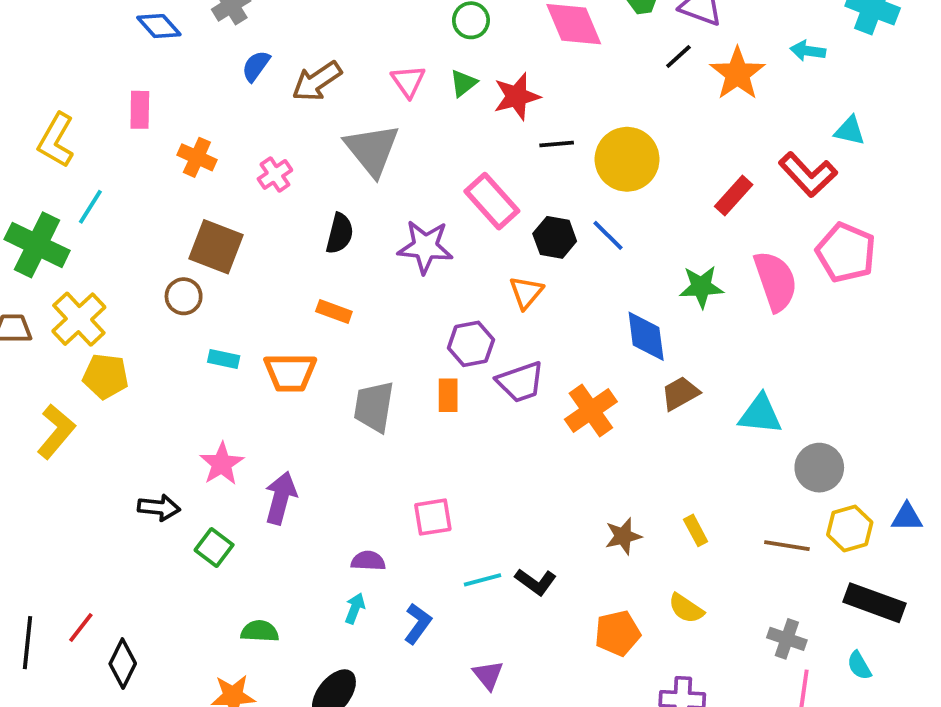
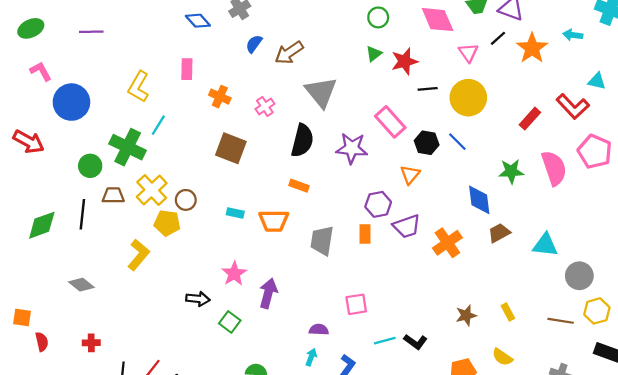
pink triangle: (408, 81) -> (468, 53), moved
black semicircle: (340, 233) -> (302, 141), size x1.4
brown circle: (184, 296) -> (186, 200), moved

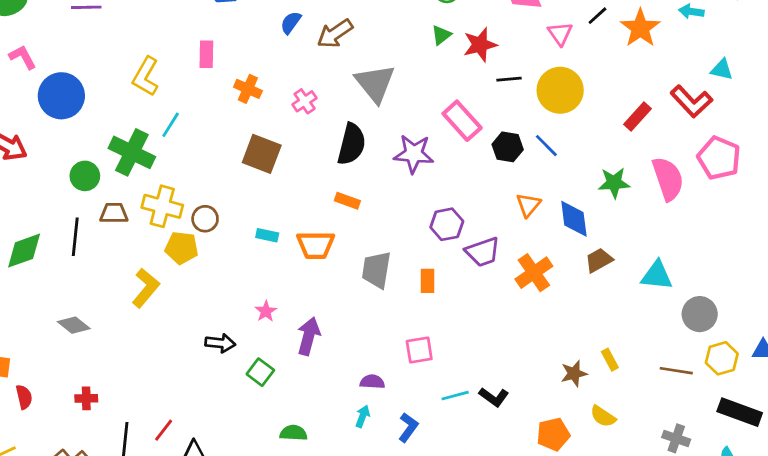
orange triangle: (410, 175) -> (528, 205), moved
yellow cross: (152, 190) -> (162, 206), turned -32
orange rectangle: (365, 234) -> (427, 281), moved
pink star: (234, 274) -> (266, 311), size x0.7
brown star: (466, 315) -> (574, 373), moved

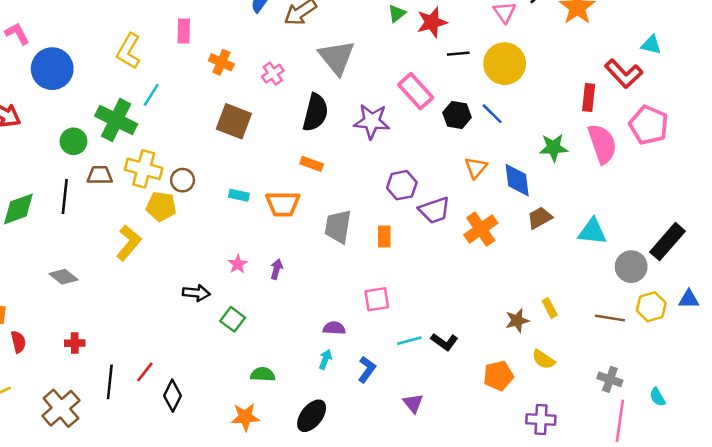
red rectangle: (637, 117) -> (589, 97), moved, turned -36
purple arrow: (309, 336) -> (277, 269), moved, size x0.6
black rectangle: (740, 412) -> (668, 242), moved, turned -69

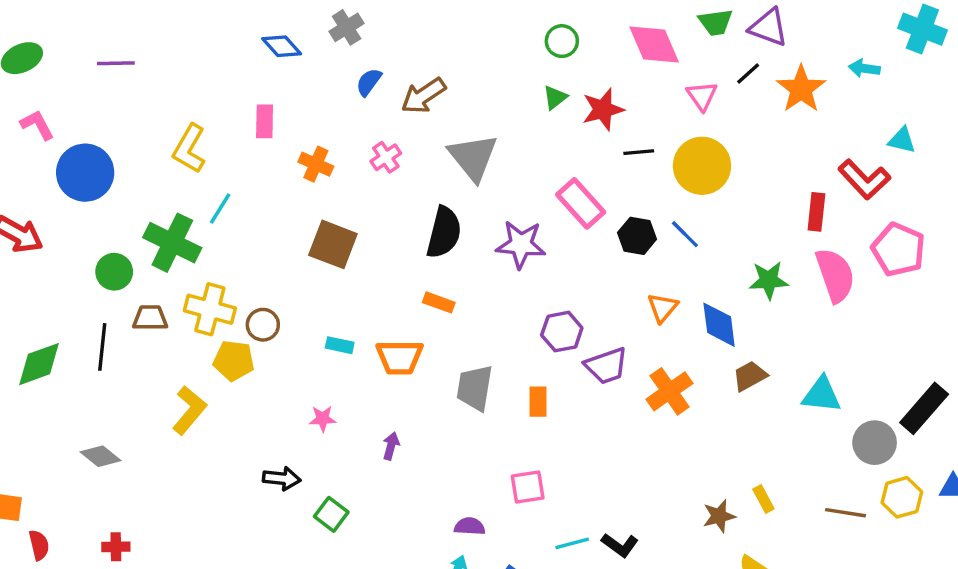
pink cross: (273, 74) -> (386, 157), moved
pink star: (238, 264) -> (323, 419), moved, turned 30

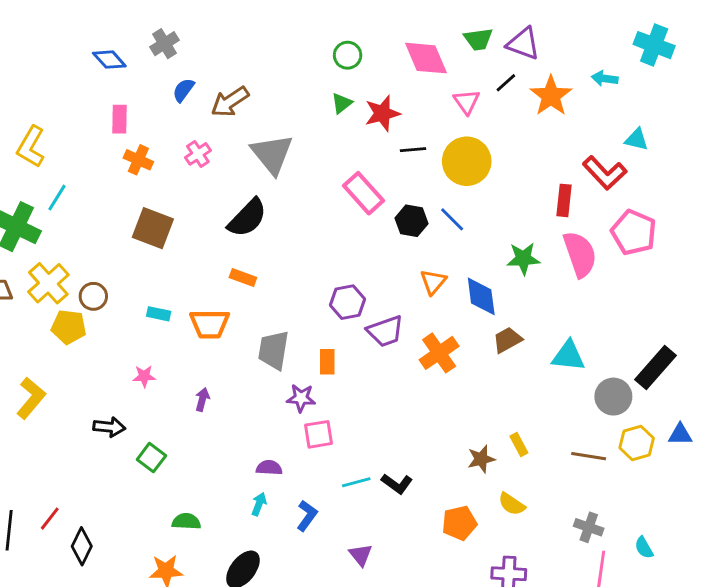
pink rectangle: (265, 121) -> (119, 119), moved
black semicircle: (444, 232) -> (247, 218), turned 30
purple star: (521, 244) -> (301, 398), moved, size x0.7
yellow cross: (210, 309) -> (48, 283), turned 33
yellow L-shape: (189, 410) -> (31, 398), moved

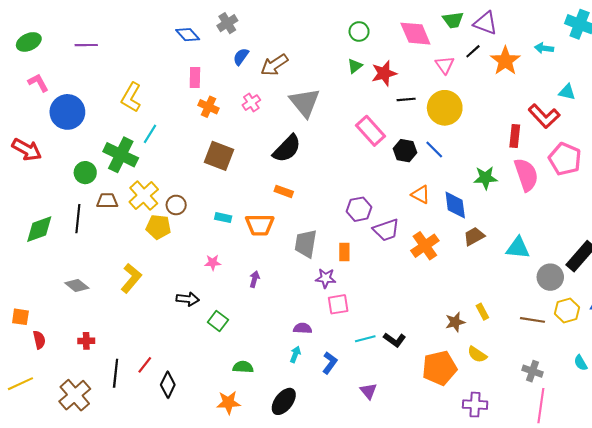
orange triangle: (433, 282) -> (421, 195), turned -42
orange pentagon: (459, 523) -> (439, 368), size x1.4
cyan semicircle: (644, 548) -> (581, 363), moved

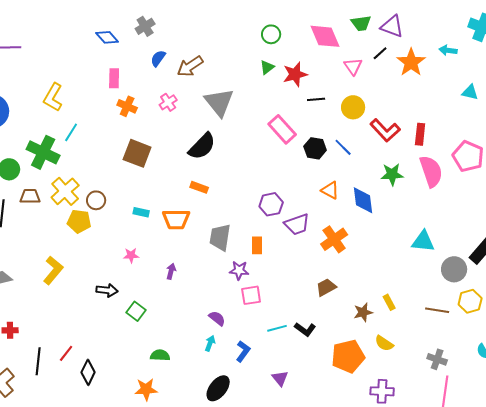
yellow circle: (445, 108) -> (353, 107), size x0.7
red L-shape: (544, 116) -> (385, 130), moved
brown trapezoid: (474, 236) -> (326, 287), moved
purple semicircle: (303, 328) -> (217, 318), turned 36
black ellipse: (284, 401) -> (218, 388), moved

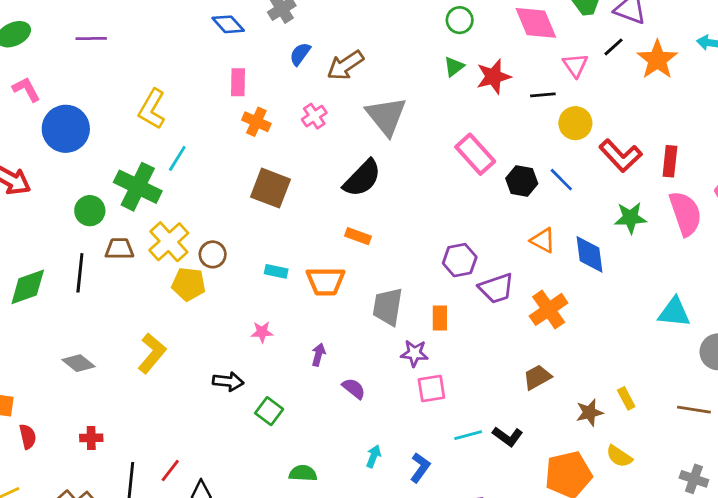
black line: (316, 99) -> (543, 95), moved
purple semicircle: (217, 318) -> (354, 389), moved

